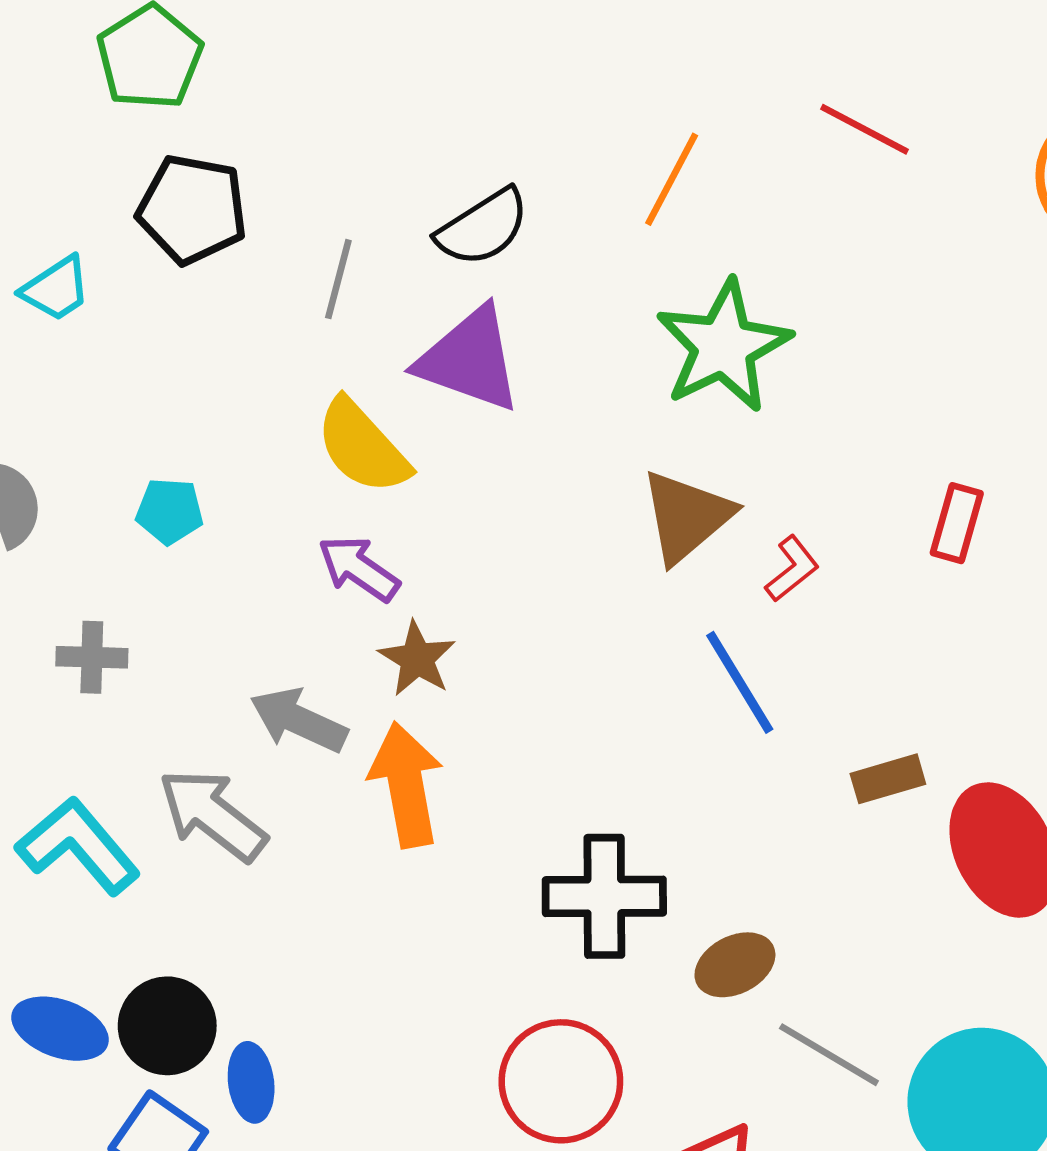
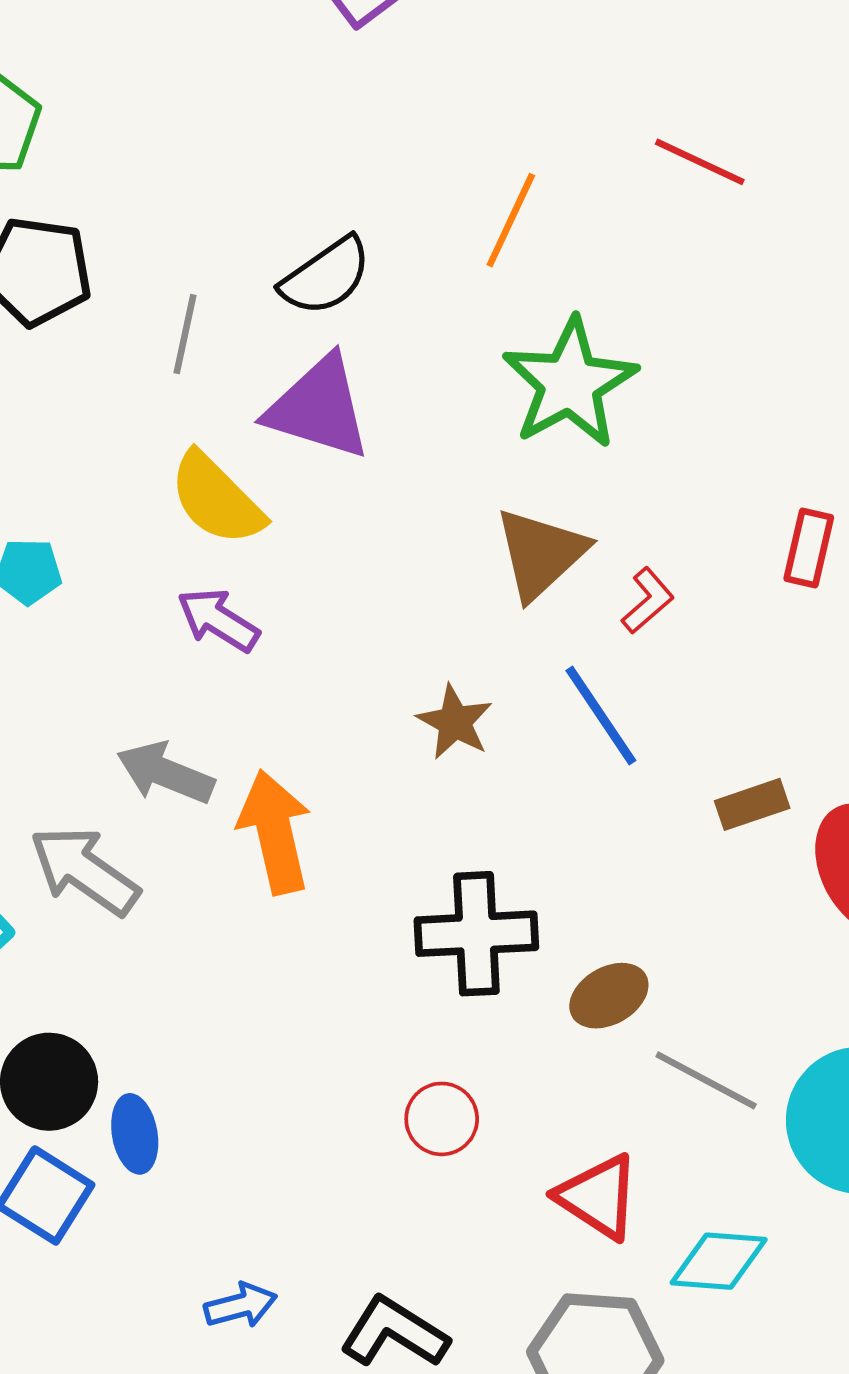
brown star: (417, 659) -> (455, 722), moved
red circle: (561, 1081) -> (442, 1119), size x0.6

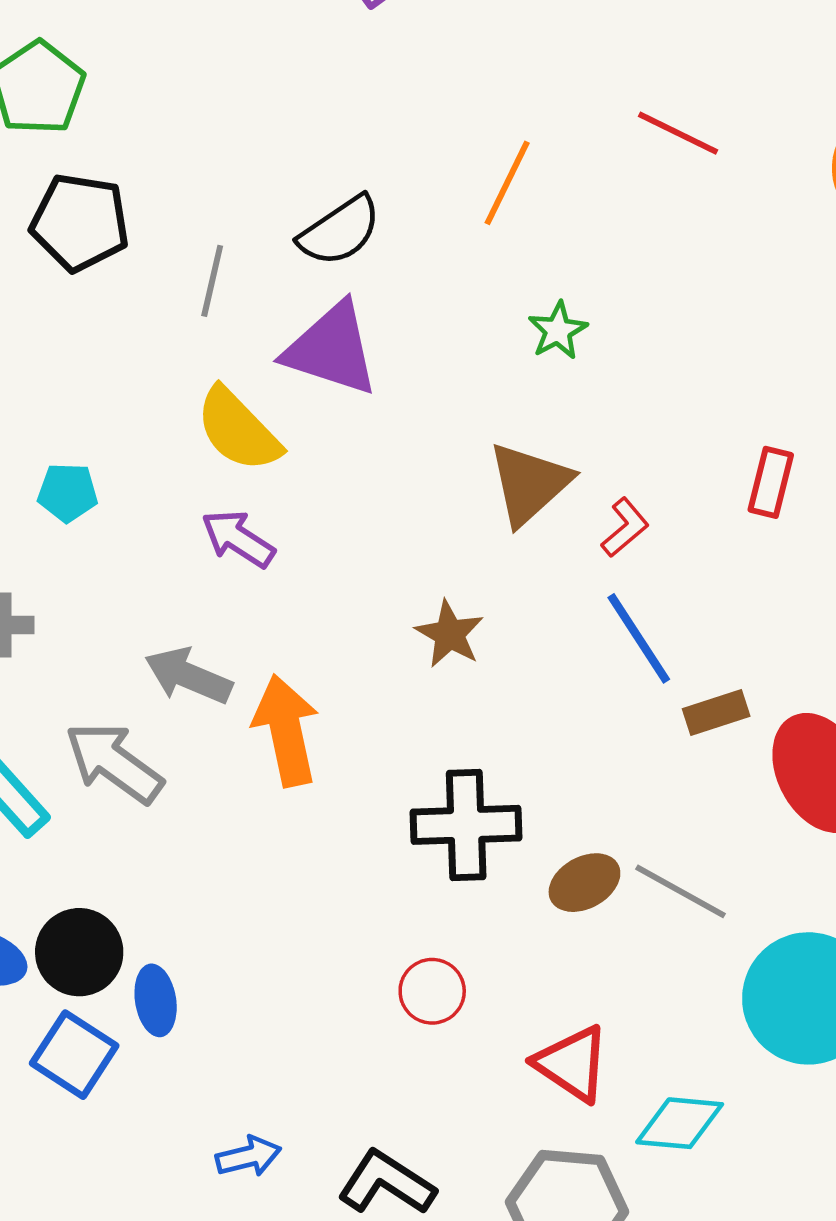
green star: (570, 383) -> (558, 331), size x0.5
blue line: (601, 716) -> (639, 638), moved
gray line: (706, 1080) -> (680, 891), moved

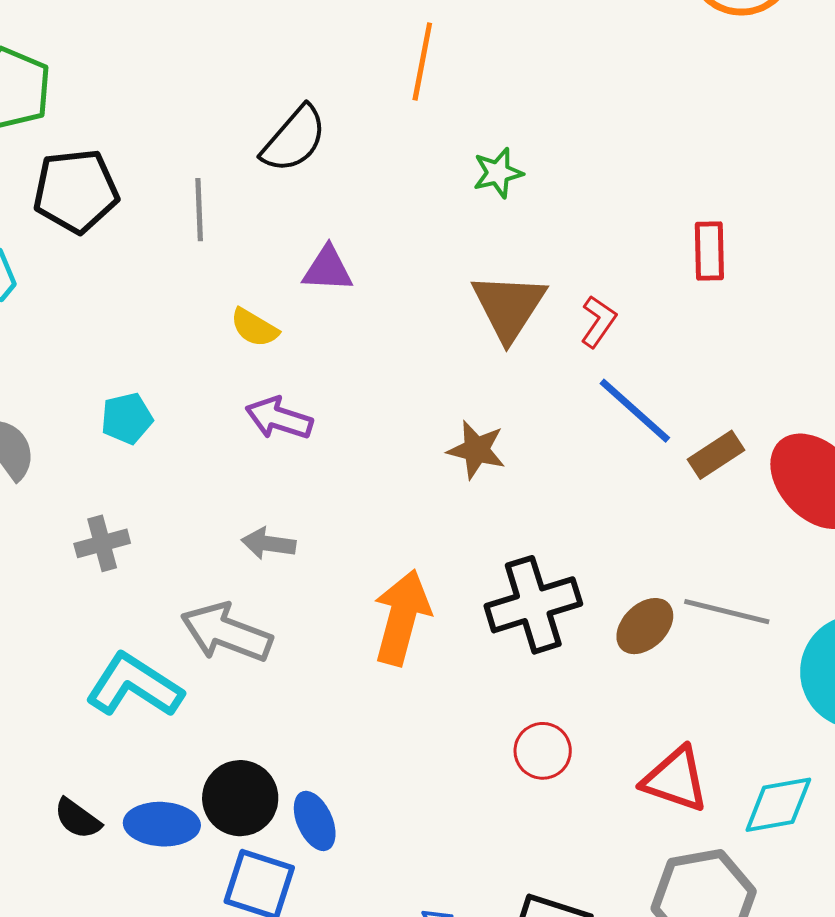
green star: (558, 331) -> (498, 173), turned 30
purple triangle: (331, 349) -> (328, 269), moved, size x0.6
yellow semicircle: (238, 430) -> (254, 328), size x0.6
gray arrow: (188, 676) -> (269, 544), size x0.7
orange arrow: (286, 731) -> (402, 617), moved, turned 42

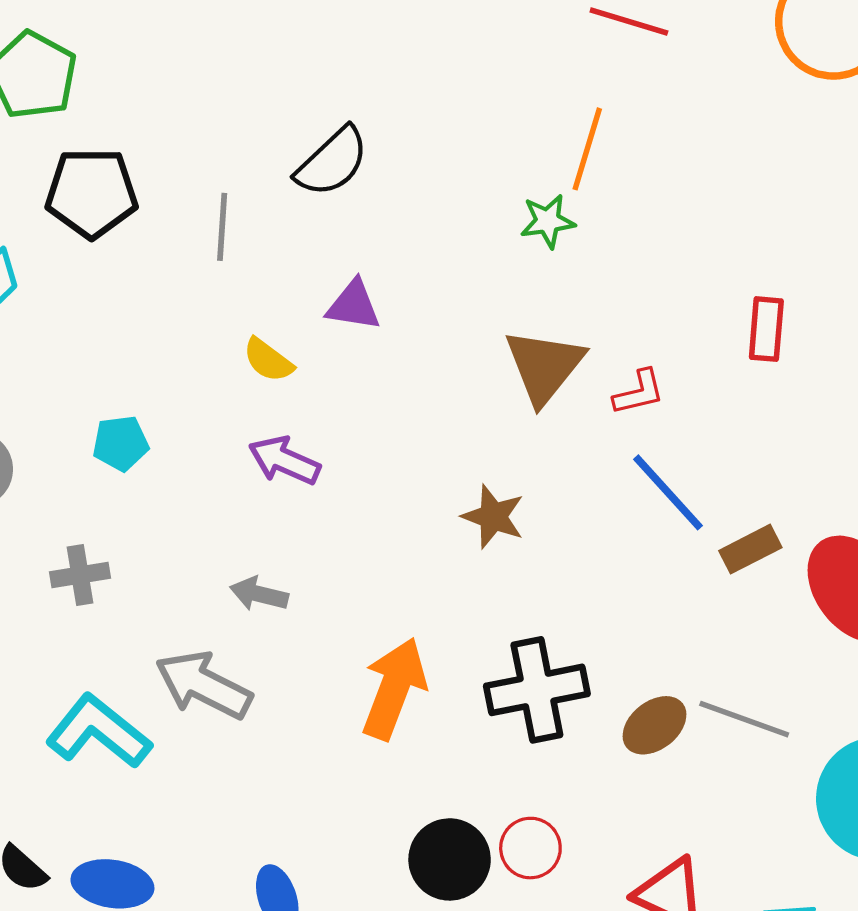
orange line: (422, 61) -> (587, 149), moved
red L-shape: (598, 321) -> (639, 392), turned 36
black circle: (240, 798) -> (450, 859), moved

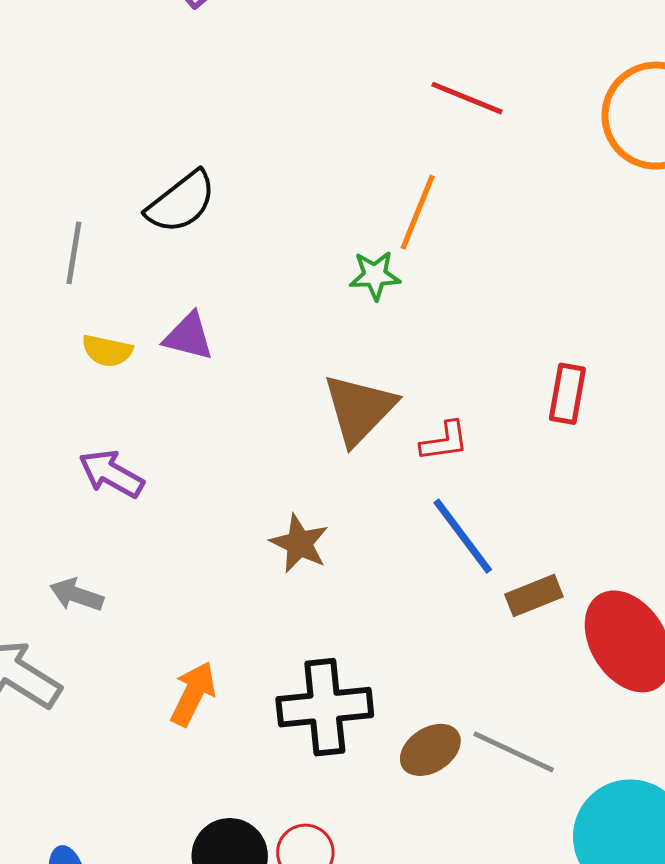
yellow semicircle: (268, 360) -> (107, 351), moved, turned -30
orange arrow: (394, 689) -> (193, 694), size x0.7

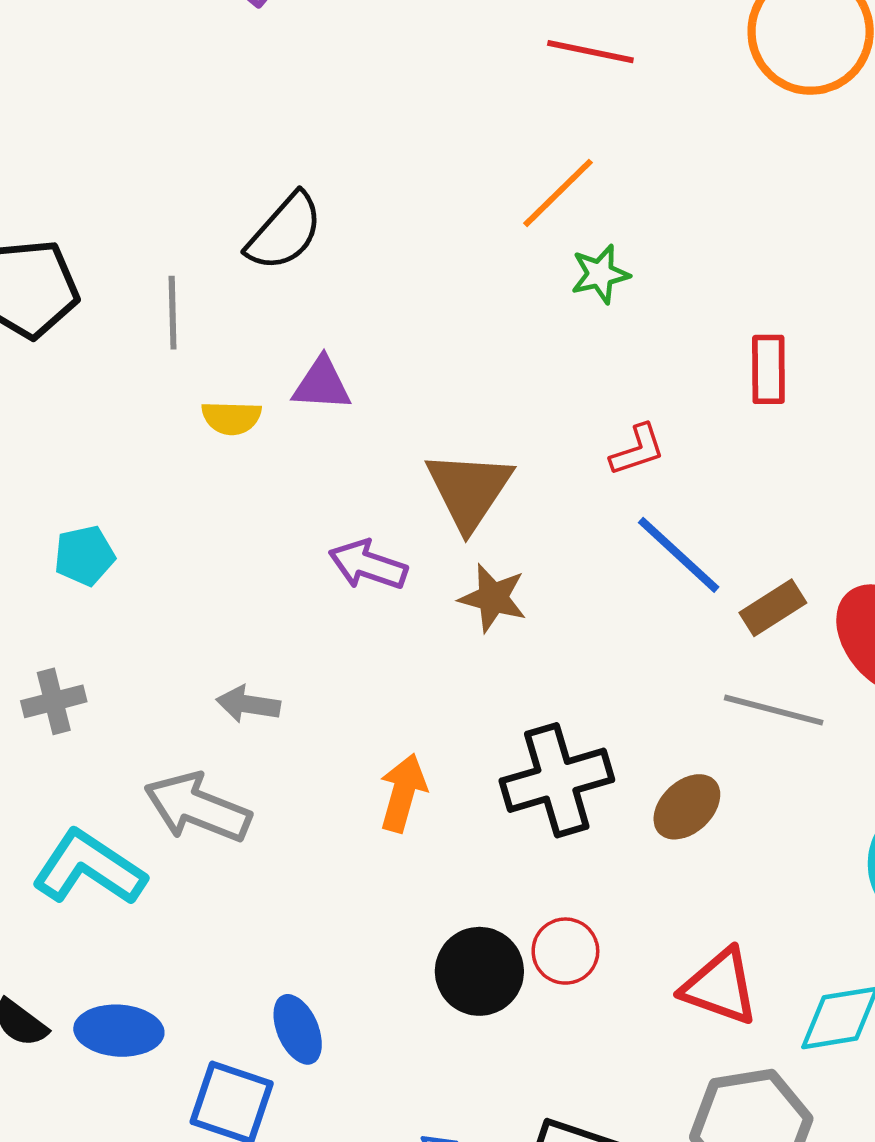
orange line: (418, 212) -> (558, 193), turned 34
green star: (375, 275) -> (600, 274), moved
brown triangle: (359, 409) -> (469, 490), moved
purple arrow: (111, 474) -> (368, 565), moved
gray line: (514, 752) -> (774, 710), moved

